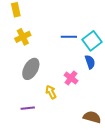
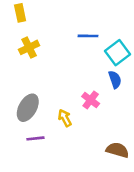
blue line: (69, 37) -> (88, 36), moved
gray ellipse: (31, 69) -> (28, 108), moved

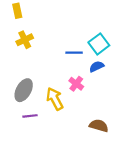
blue line: (88, 36) -> (74, 53), moved
blue semicircle: (115, 79) -> (97, 67), turned -96
yellow arrow: (65, 118) -> (55, 99), size x1.5

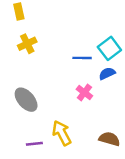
gray ellipse: (24, 90) -> (26, 100), turned -70
yellow arrow: (55, 99) -> (62, 133), moved
purple line: (30, 116) -> (34, 144), moved

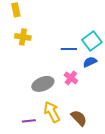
yellow cross: (27, 44) -> (23, 37), turned 35
gray ellipse: (26, 100) -> (43, 84), moved, turned -70
brown semicircle: (109, 139) -> (79, 118), moved, turned 30

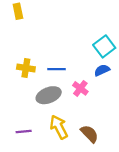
yellow cross: (23, 37) -> (26, 68), moved
blue line: (69, 49) -> (57, 69), moved
purple line: (29, 121) -> (24, 132), moved

